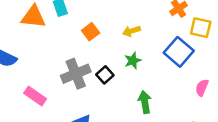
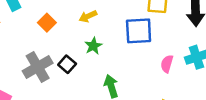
blue square: (179, 52) -> (139, 31), turned -36

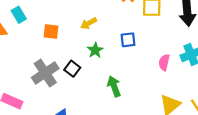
orange square: (47, 23) -> (51, 32), turned -35
blue square: (139, 31) -> (128, 40), moved, size x0.6

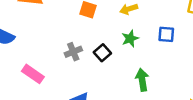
gray cross: (45, 73) -> (73, 52), size x0.6

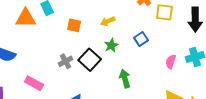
blue square: (166, 34) -> (141, 39), turned -32
black square: (102, 53) -> (90, 60), size x1.5

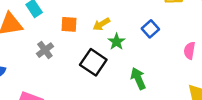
yellow arrow: (108, 21) -> (101, 24), moved
gray cross: (66, 61) -> (45, 50), moved

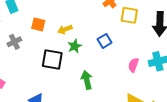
black square: (93, 62) -> (52, 59), turned -35

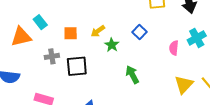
gray cross: (14, 42) -> (52, 56), turned 32
black square: (52, 59) -> (77, 66), moved

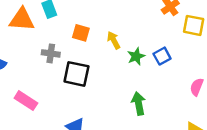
yellow arrow: (98, 31) -> (114, 40), turned 80
green star: (112, 45) -> (136, 56), moved

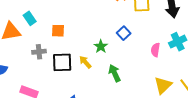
yellow arrow: (114, 40) -> (85, 62), moved
green star: (136, 56) -> (101, 46), moved

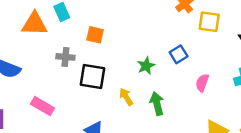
pink semicircle: (155, 50) -> (202, 83), moved
yellow arrow: (85, 62) -> (126, 97), moved

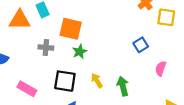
orange square: (95, 35) -> (71, 29), size x1.5
green star: (146, 66) -> (80, 52), moved
black square: (93, 77) -> (65, 81), moved

